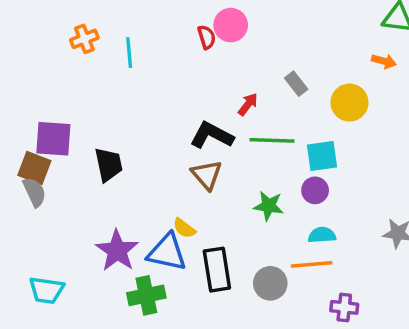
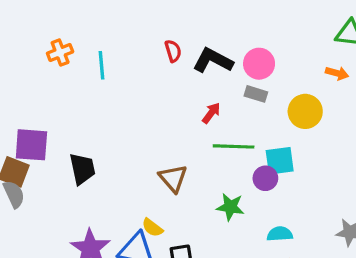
pink circle: (231, 25) -> (259, 64), moved
gray rectangle: (296, 84) -> (256, 94), turned -35
black L-shape: (212, 135) -> (213, 60), moved
purple circle: (315, 190) -> (265, 178), moved

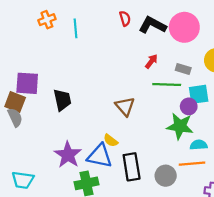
pink circle: (259, 64) -> (184, 27), size x1.4
gray rectangle: (256, 94) -> (183, 69), moved
green star: (230, 207) -> (180, 126), moved, size x1.4

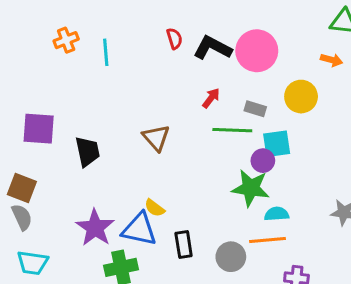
brown square: (15, 102) -> (22, 188), moved
brown triangle: (125, 106) -> (156, 138), moved
gray semicircle: (15, 117) -> (22, 217), moved
black rectangle: (132, 167) -> (184, 245), size x0.7

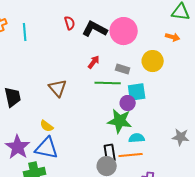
yellow semicircle: (155, 208) -> (47, 126), moved
black rectangle: (184, 245) -> (110, 153), moved

